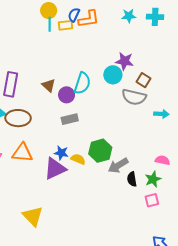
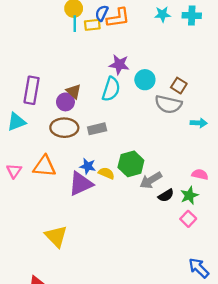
purple star: (125, 61) -> (119, 65), moved
purple circle: (67, 95) -> (65, 102), moved
brown ellipse: (18, 118) -> (64, 128), moved
black semicircle: (132, 179) -> (166, 195), turned -112
pink square: (152, 200) -> (188, 219), turned -32

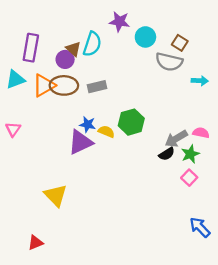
cyan semicircle: (111, 89) -> (92, 44), moved
orange triangle: (44, 166) -> (44, 85), moved, turned -35
gray arrow: (151, 180) -> (176, 139), moved

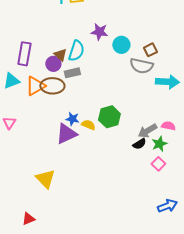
brown square: (180, 43) -> (150, 50), turned 32
cyan arrow: (200, 81) -> (167, 82), size x1.6
gray rectangle: (97, 87) -> (72, 73), moved
blue arrow: (200, 227) -> (167, 206), turned 114

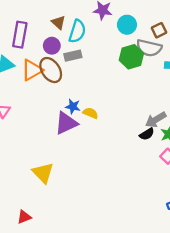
brown triangle: (60, 55) -> (58, 22), moved
brown ellipse: (52, 86) -> (51, 70), turned 55
green hexagon: (109, 117) -> (131, 57), moved

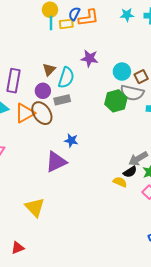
brown triangle: (58, 22) -> (49, 70), turned 32
cyan circle: (127, 25) -> (122, 72), moved
blue star: (73, 106) -> (71, 140), moved
yellow semicircle: (90, 113) -> (120, 182), moved

